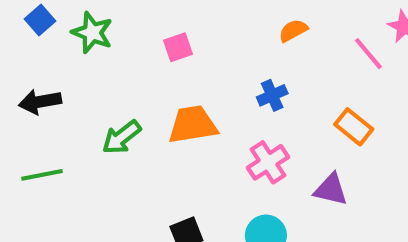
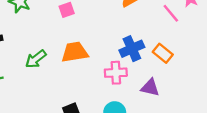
blue cross: (272, 95) -> (132, 49), moved, size x1.5
pink cross: (268, 162) -> (116, 73), turned 30

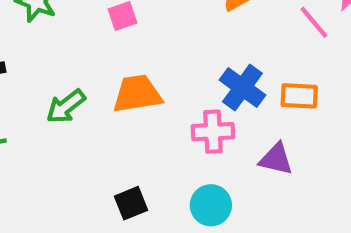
blue cross: (132, 49) -> (242, 87), turned -30
orange rectangle: (163, 53) -> (299, 96), turned -36

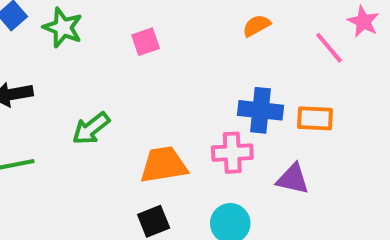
blue cross: (242, 87) -> (261, 110), turned -30
orange trapezoid: (137, 94) -> (164, 165), moved

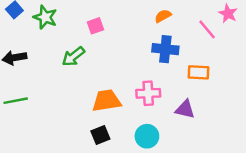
blue cross: (261, 110) -> (165, 49), moved
green arrow: (91, 128) -> (73, 56), moved

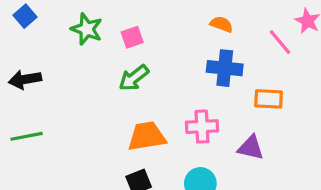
orange semicircle: (163, 16) -> (221, 24), turned 49
green star: (45, 17) -> (87, 29), moved
green arrow: (73, 56) -> (134, 78), moved

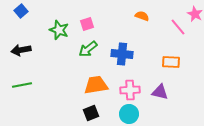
green star: (87, 29) -> (59, 30), moved
blue cross: (225, 68) -> (122, 54), moved
pink cross: (202, 127) -> (130, 90), moved

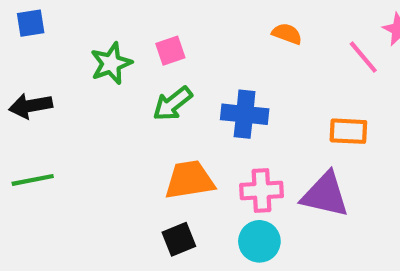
blue square: (21, 11) -> (31, 23), turned 32
green star: (59, 30) -> (111, 63), turned 30
purple triangle: (160, 92) -> (325, 195), size x1.4

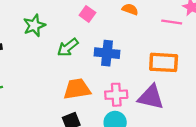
pink square: (170, 51) -> (87, 14), moved, turned -35
pink line: (363, 57) -> (172, 22), turned -42
orange rectangle: (348, 131) -> (164, 62), size x1.4

